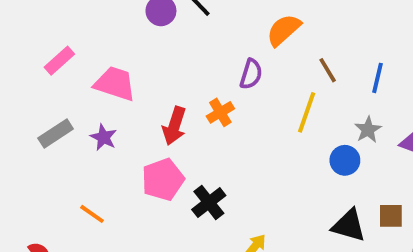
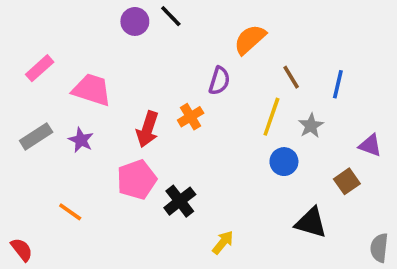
gray star: (368, 130) -> (311, 126), moved
blue circle: (345, 160) -> (284, 162), moved
brown square: (391, 216) -> (347, 181), moved, turned -35

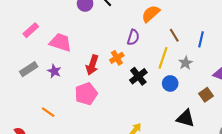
black cross: (180, 201) -> (138, 76), moved

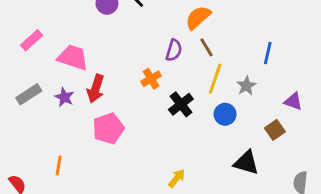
brown line: (174, 35) -> (207, 47), moved
red arrow: (92, 65) -> (96, 89), moved
orange line: (48, 112) -> (59, 165), moved, turned 64

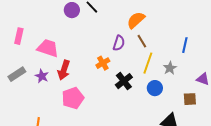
pink rectangle: (32, 40) -> (19, 36), turned -35
brown square: (275, 130) -> (190, 99), turned 32

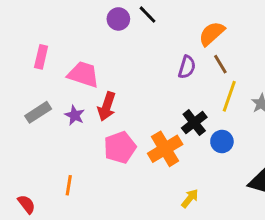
orange cross: (103, 63) -> (165, 149), moved, size x1.6
blue circle: (155, 88) -> (222, 141), moved

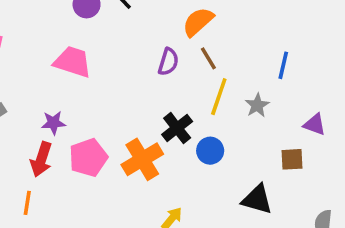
pink trapezoid: (83, 74) -> (73, 62), moved
red arrow: (107, 106) -> (41, 159), moved
purple star: (75, 115) -> (53, 123), moved, turned -30

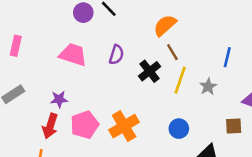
purple semicircle: (168, 62) -> (116, 55), moved
black cross: (177, 128) -> (150, 71), moved
blue circle: (210, 151) -> (179, 129), moved

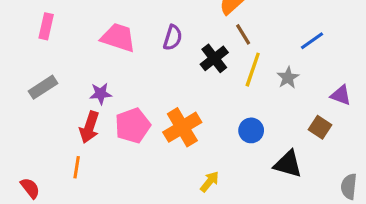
blue line: (227, 57) -> (312, 41), turned 42
brown square: (234, 126) -> (320, 127), turned 36

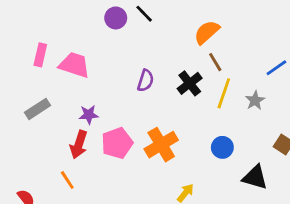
pink trapezoid: (118, 38) -> (74, 65), moved
purple semicircle: (173, 38) -> (146, 81), moved
orange line: (77, 167) -> (67, 180), turned -42

